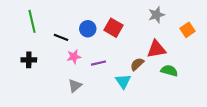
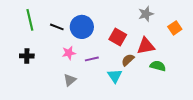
red square: (114, 28) -> (118, 37), moved
blue circle: (88, 29) -> (82, 27), size x1.5
black line: (61, 37) -> (57, 27), moved

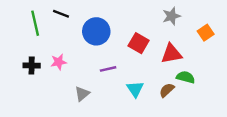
black line: (57, 27) -> (61, 14), moved
pink star: (69, 53) -> (59, 62), moved
brown semicircle: (128, 60) -> (167, 90), moved

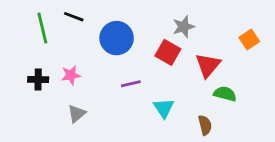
gray star: (171, 16) -> (184, 27), moved
red triangle: (171, 54) -> (208, 65), turned -40
brown semicircle: (167, 90) -> (205, 125), moved, turned 119
gray triangle: (82, 94) -> (77, 114), moved

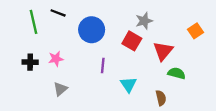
purple line: (131, 84) -> (103, 65), turned -72

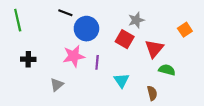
black line: (58, 13) -> (65, 13), moved
green line: (34, 22) -> (18, 20), moved
pink star: (56, 59) -> (74, 56), moved, size x1.5

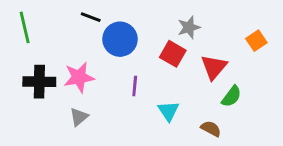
pink star: (74, 56) -> (79, 77), moved
black cross: (28, 59) -> (39, 82), size x1.5
green semicircle: (167, 70) -> (231, 96), turned 112
brown semicircle: (152, 93) -> (211, 129), turned -48

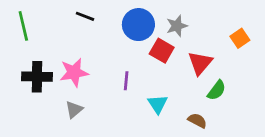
blue circle: (120, 39) -> (138, 25), moved

